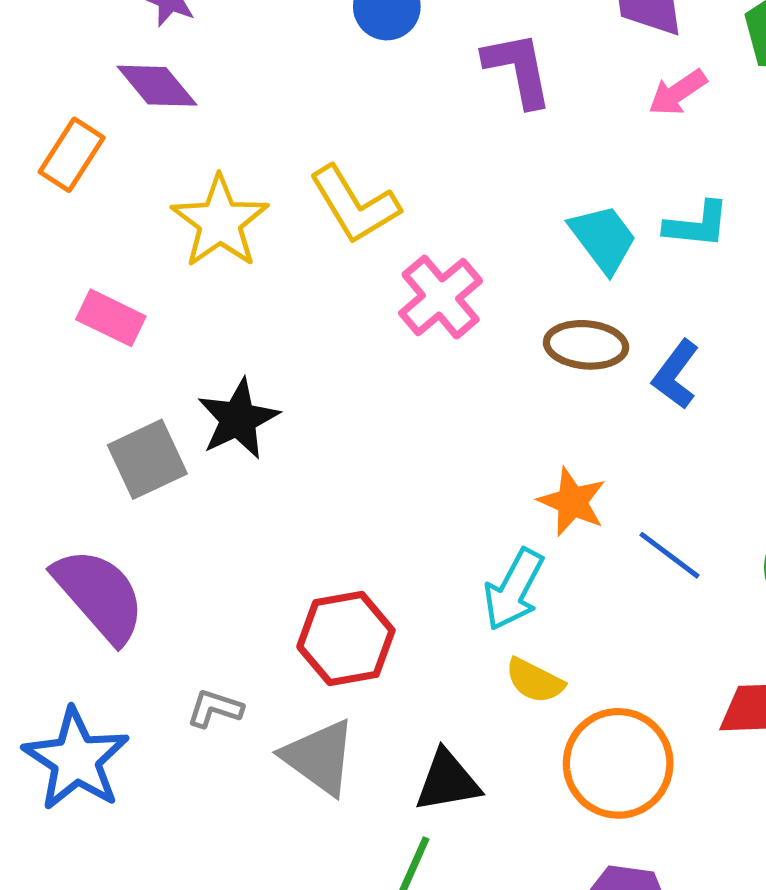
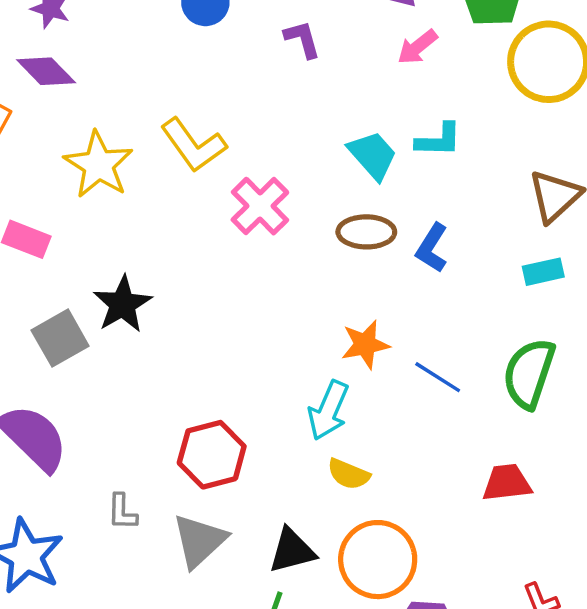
purple L-shape: (518, 69) -> (302, 39), size x0.7
orange star: (572, 502) -> (365, 344), turned -30
gray L-shape: (215, 709) -> (122, 512), turned -102
gray triangle: (319, 757) -> (199, 541), turned 46
orange circle: (618, 763) -> (378, 560), moved

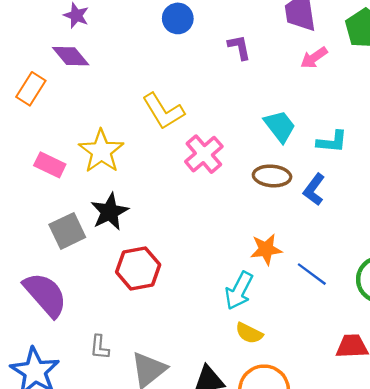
cyan L-shape: (439, 140) -> (332, 142), moved
yellow star: (98, 165) -> (101, 151), moved
red hexagon: (212, 455) -> (138, 268), moved

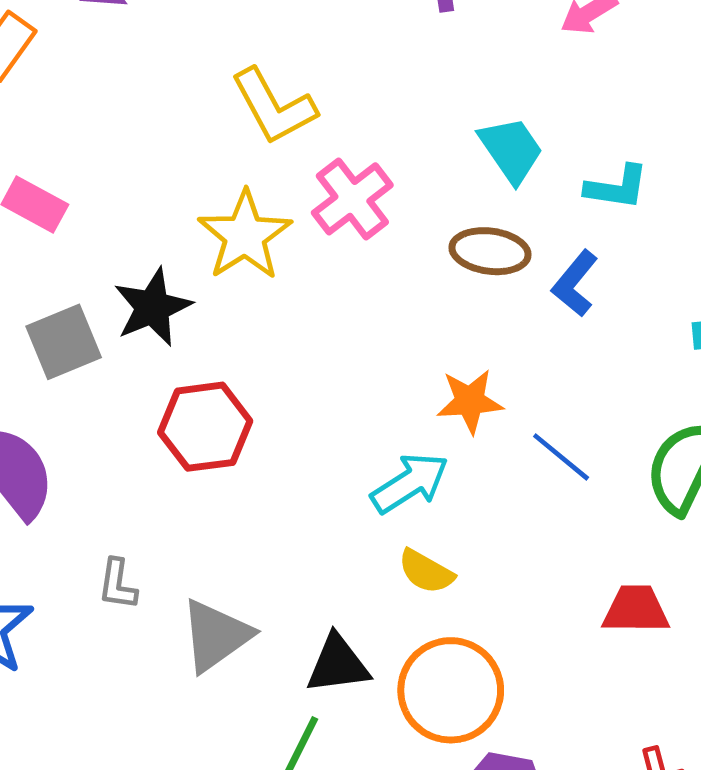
yellow star: (101, 151) -> (245, 235), moved
cyan arrow: (239, 291) -> (410, 483), turned -153

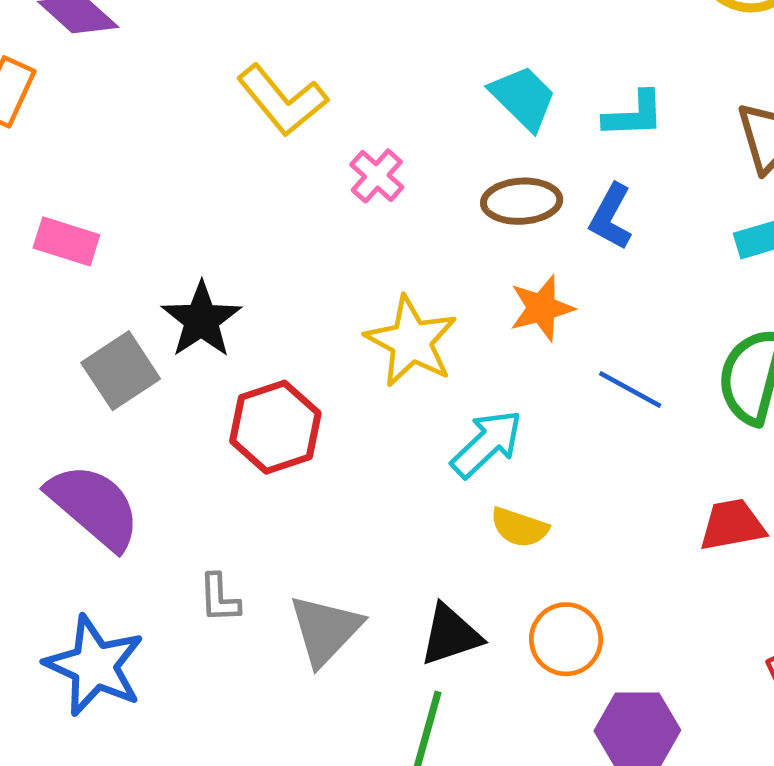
pink cross: (352, 199) -> (377, 176), size x0.7
yellow star: (245, 235) -> (411, 341), moved
orange star: (470, 401) -> (542, 308), moved
orange circle: (451, 690) -> (566, 639), size x0.7

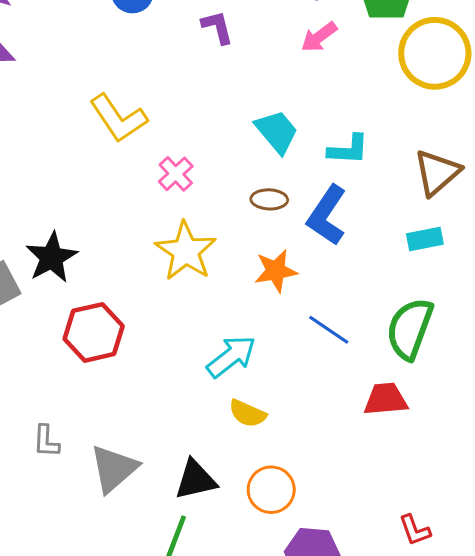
brown ellipse: (522, 201) -> (269, 199), size x0.7
blue L-shape: (611, 217) -> (327, 215), size x1.4
yellow star: (411, 341) -> (186, 251), moved
red trapezoid: (732, 525) -> (386, 399), moved

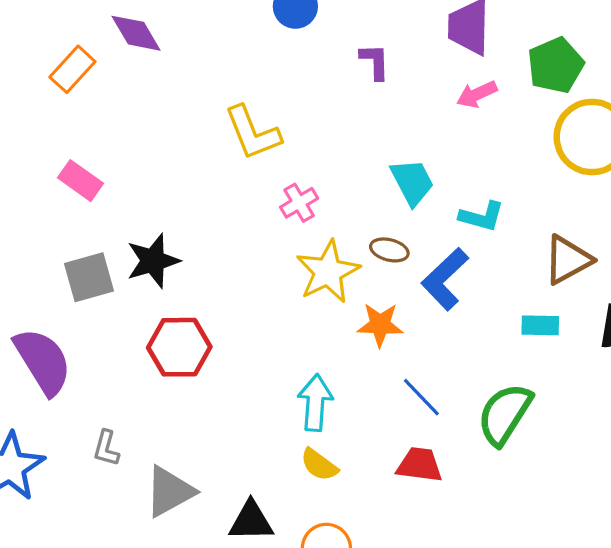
yellow star: (186, 251) -> (328, 272), moved
cyan arrow: (231, 356) -> (315, 403), turned -60
red trapezoid: (386, 399) -> (420, 465), moved

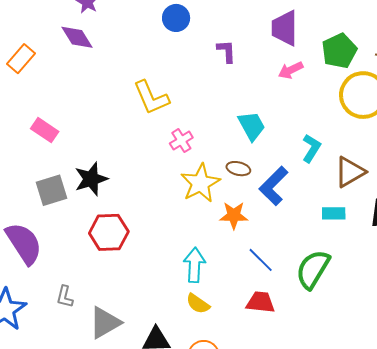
orange rectangle: (72, 69) -> (21, 59), moved
cyan L-shape: (482, 216) -> (311, 148), moved, turned -72

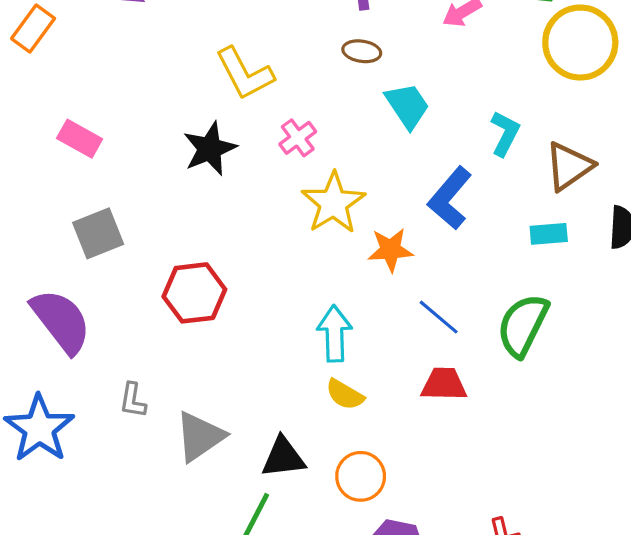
brown ellipse: (238, 169) -> (362, 51), moved
black star: (91, 179) -> (210, 149), moved

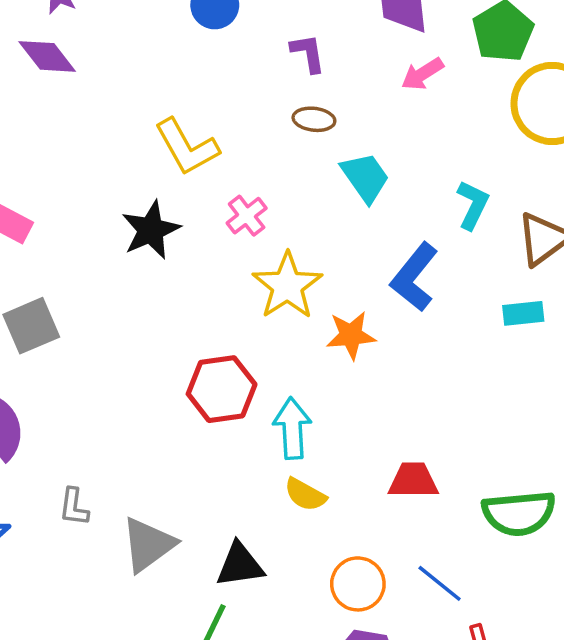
red hexagon: (194, 293) -> (222, 389), moved
blue line: (439, 317) -> (440, 583), moved
green semicircle: (523, 325) -> (519, 513), moved, turned -120
orange circle: (361, 476) -> (358, 584), moved

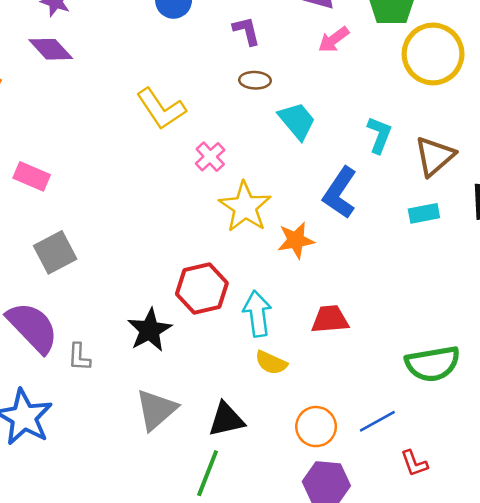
black star: (151, 230) -> (150, 330), moved
red trapezoid: (413, 480) -> (330, 319), moved
gray L-shape: (74, 507) -> (79, 357), moved
blue line: (440, 583) -> (377, 421), turned -63

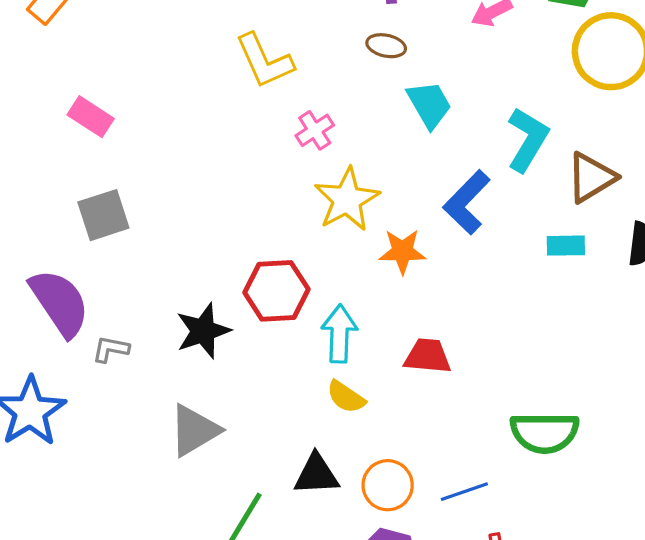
cyan L-shape: (379, 135) -> (528, 140), size x1.4
gray L-shape: (79, 357) -> (111, 349), turned 88
black triangle: (226, 419) -> (316, 474), moved

